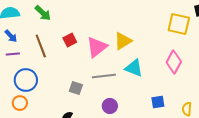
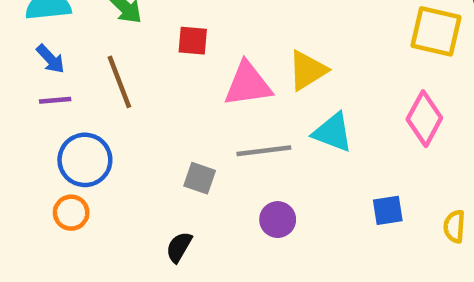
red square: (70, 40) -> (193, 41), moved, turned 32
pink triangle: (97, 47) -> (248, 84), turned 30

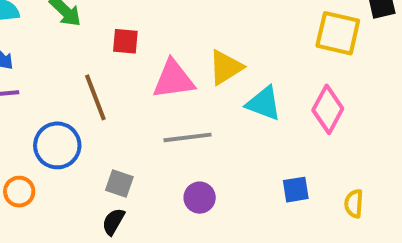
brown line: (119, 82) -> (95, 97), moved
cyan triangle: (333, 132) -> (264, 103), moved
blue circle: (85, 160) -> (57, 145), moved
gray square: (200, 178) -> (119, 184), moved

